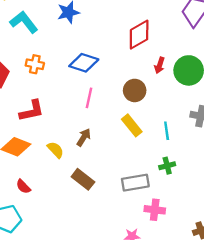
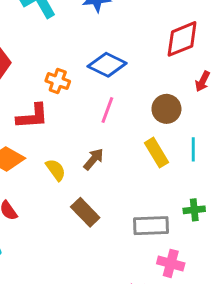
orange cross: (35, 64) -> (58, 81), moved
cyan line: (167, 131) -> (193, 149), moved

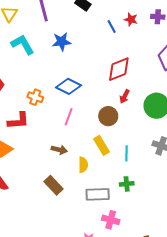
red arrow: (203, 81) -> (125, 96), moved
cyan line: (193, 149) -> (126, 153), moved
brown arrow: (94, 159) -> (59, 150), turned 63
yellow semicircle: (56, 170) -> (83, 165), moved, turned 35

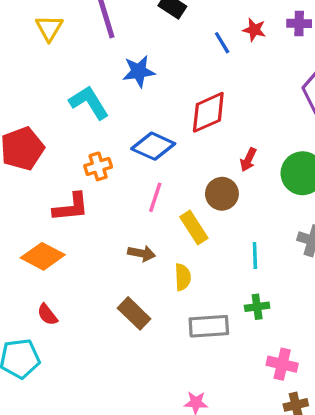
cyan L-shape: (23, 44) -> (89, 103), moved
red diamond: (119, 69) -> (208, 112), moved
orange cross: (35, 97) -> (98, 166), turned -35
yellow rectangle: (101, 145) -> (194, 228), moved
pink cross: (111, 220) -> (282, 364), moved

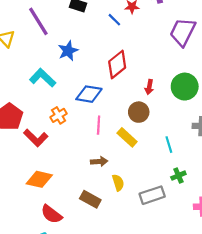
red L-shape: (71, 207) -> (36, 138), moved, turned 65
yellow semicircle: (183, 277) -> (118, 183), moved
brown rectangle: (134, 313) -> (90, 199), moved
red semicircle: (47, 315) -> (51, 214), size x1.5

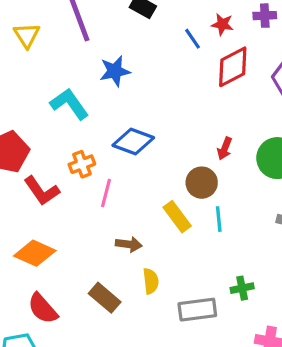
red diamond: (117, 64) -> (233, 67), moved
pink line: (99, 125) -> (106, 193), moved
cyan line: (169, 145) -> (219, 219), moved

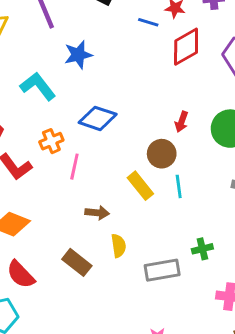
blue line: (192, 39) -> (148, 22), turned -36

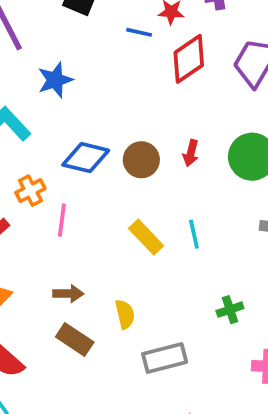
brown circle: (162, 154) -> (141, 160), moved
brown arrow: (97, 213) -> (68, 294), moved
gray rectangle: (162, 270) -> (165, 358), moved

